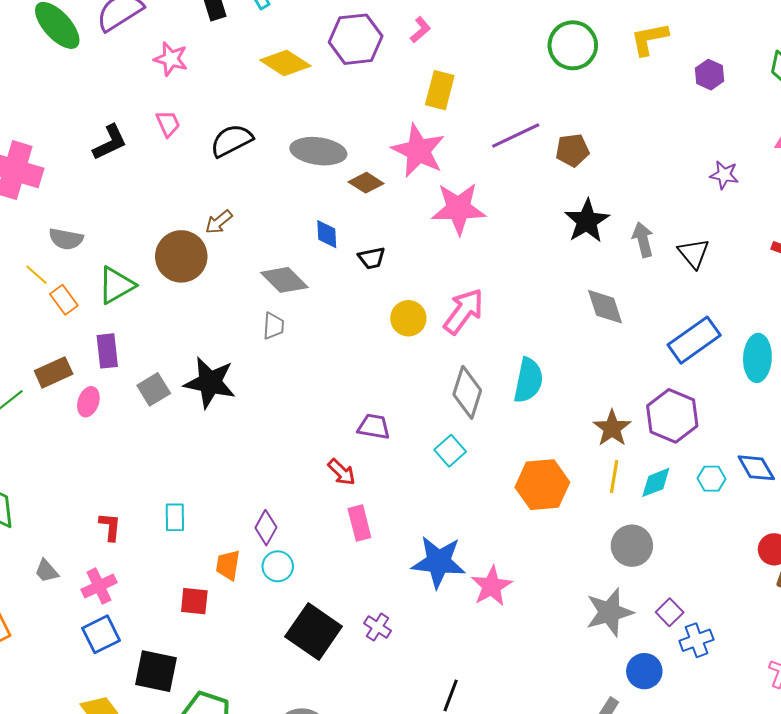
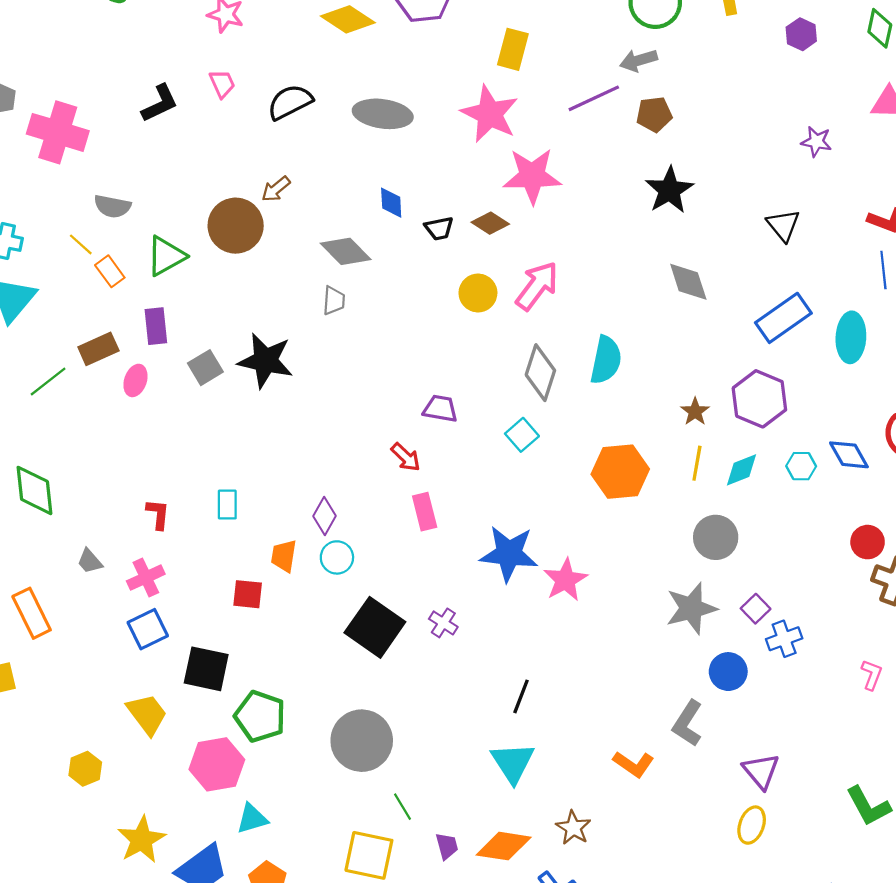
brown diamond: (366, 183) -> (490, 223), moved
gray arrow: (643, 240) -> (639, 60), moved, turned -92
brown star: (612, 428) -> (695, 412), size x0.7

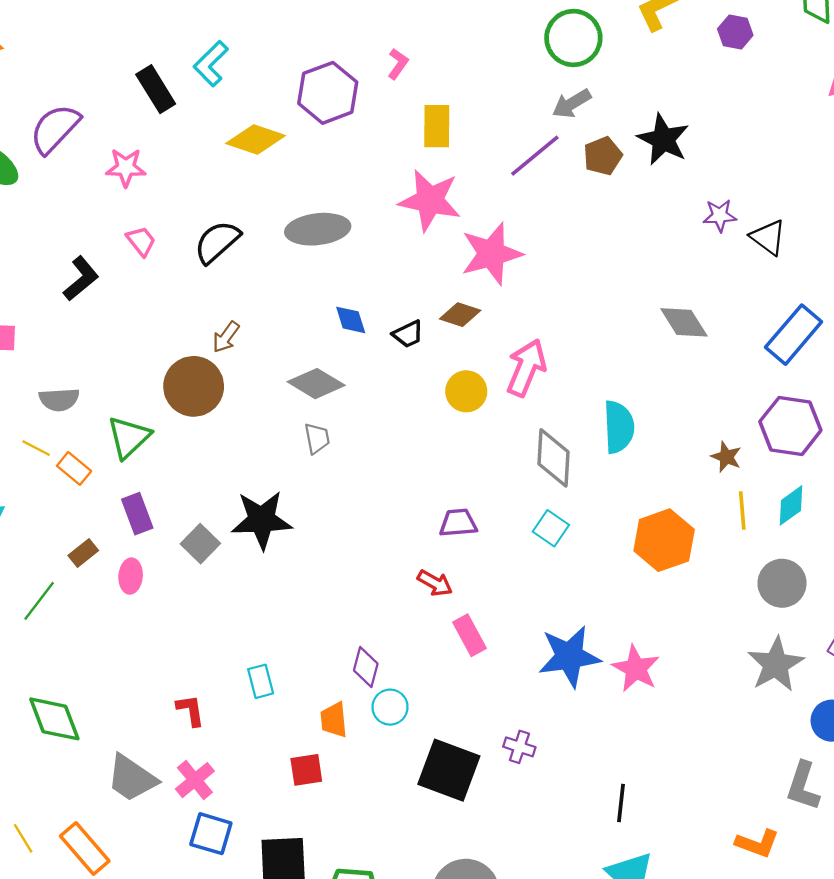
purple star: (816, 142) -> (720, 216), moved
black star: (669, 190) -> (663, 139), moved
brown rectangle: (98, 349) -> (83, 553), size x0.7
gray trapezoid: (90, 561) -> (132, 778), size x1.8
blue square: (148, 629) -> (211, 834), turned -33

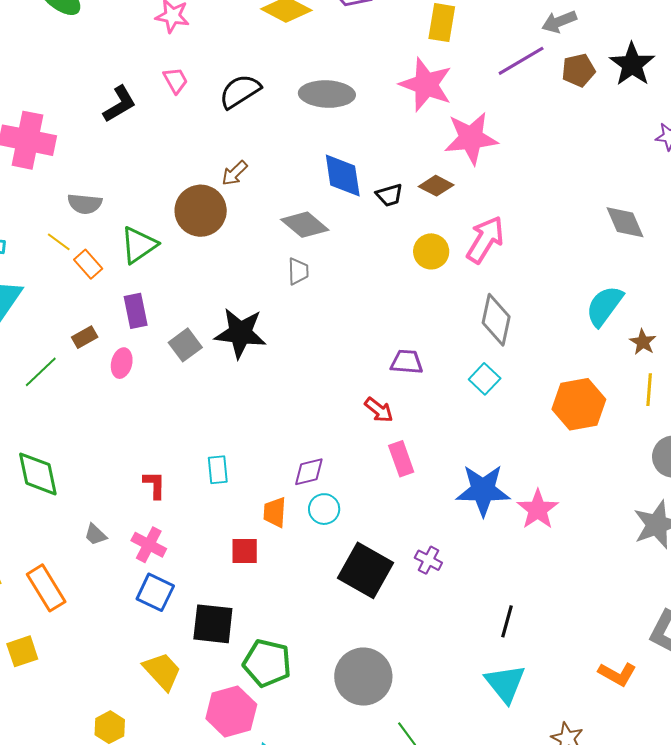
blue diamond: (351, 320) -> (343, 175), size x1.6
cyan semicircle: (619, 427) -> (604, 306), moved, turned -150
purple diamond: (366, 667) -> (309, 472), turned 52
gray trapezoid: (132, 778) -> (95, 535), size x0.5
pink cross: (195, 780) -> (149, 545), turned -32

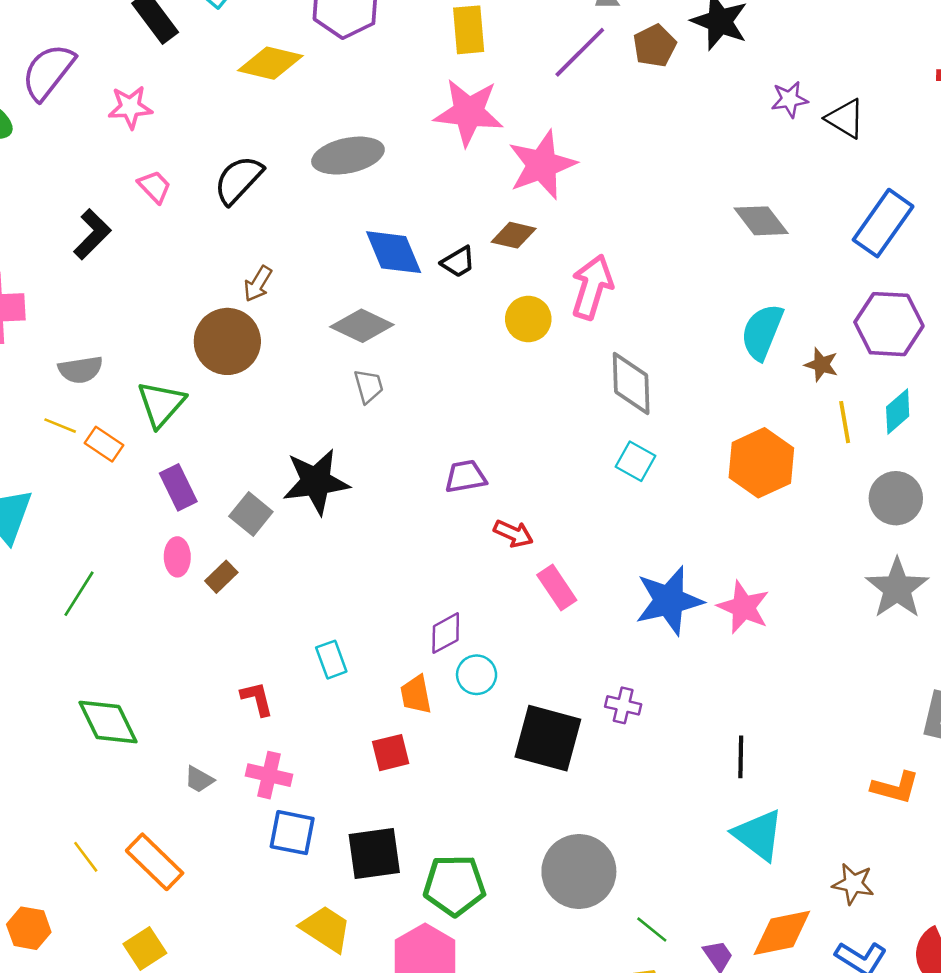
brown rectangle: (85, 337) -> (221, 577), moved
purple trapezoid: (407, 362) -> (465, 477), moved

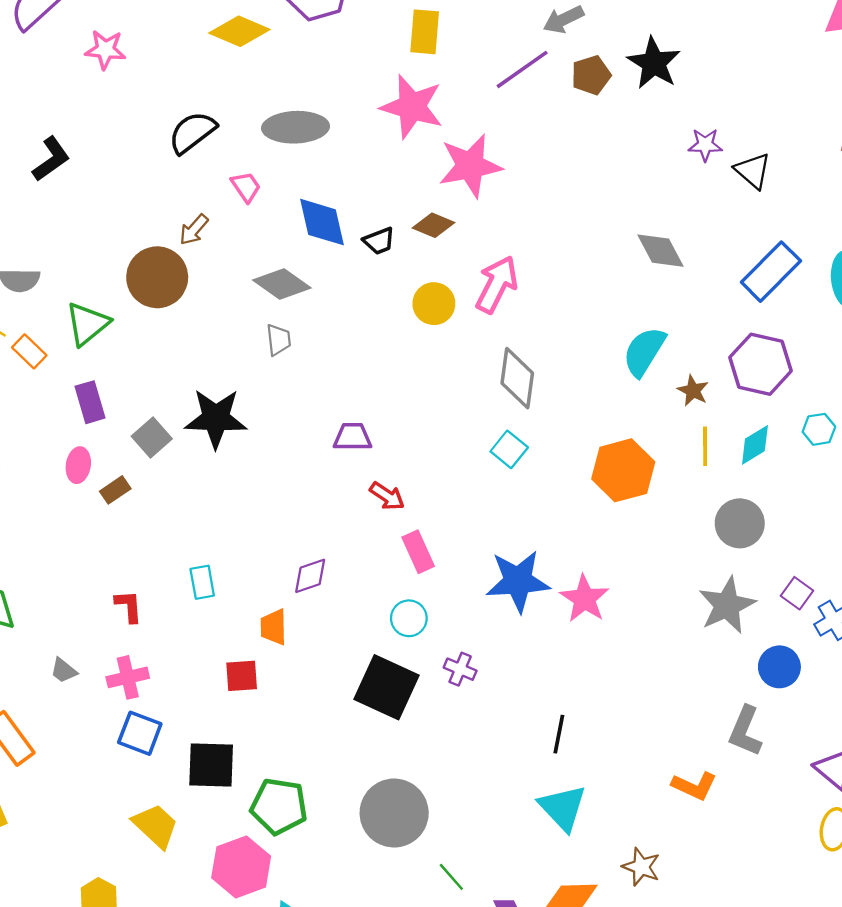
pink trapezoid: (155, 187) -> (246, 187), moved
cyan circle: (477, 675) -> (409, 618), moved
pink cross: (269, 775) -> (128, 677), turned -36

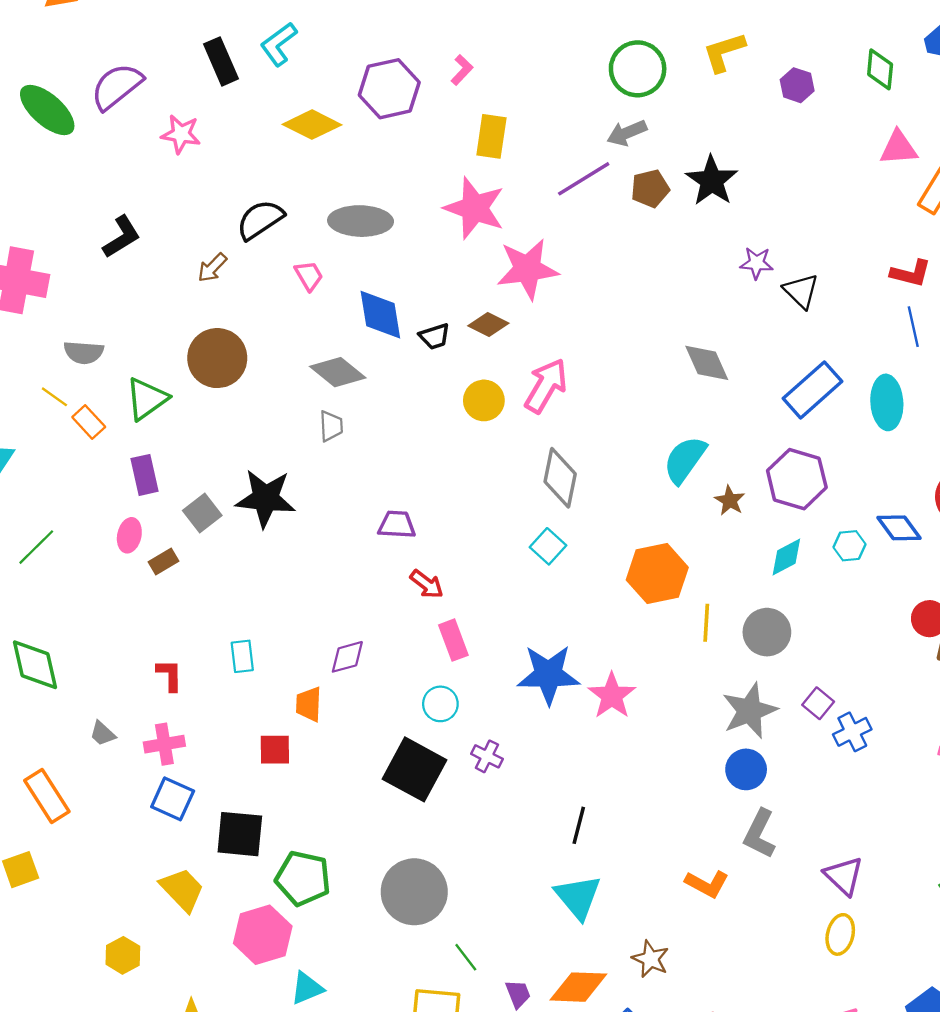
brown arrow: (194, 230) -> (212, 268), moved
yellow line: (705, 446) -> (706, 623), moved
blue circle: (779, 667) -> (746, 769), moved

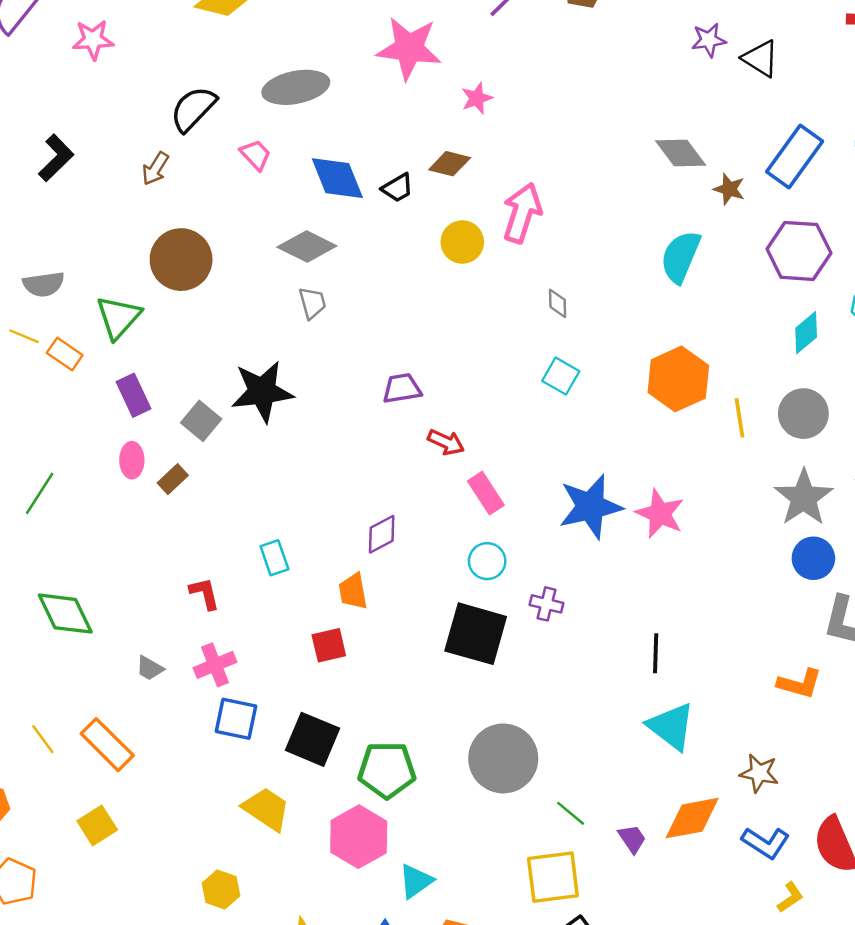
pink star: (527, 269) -> (477, 98), size x0.5
gray diamond: (560, 478) -> (558, 303), size x0.5
brown star: (730, 501) -> (729, 189), moved
black square: (240, 834) -> (312, 739), turned 30

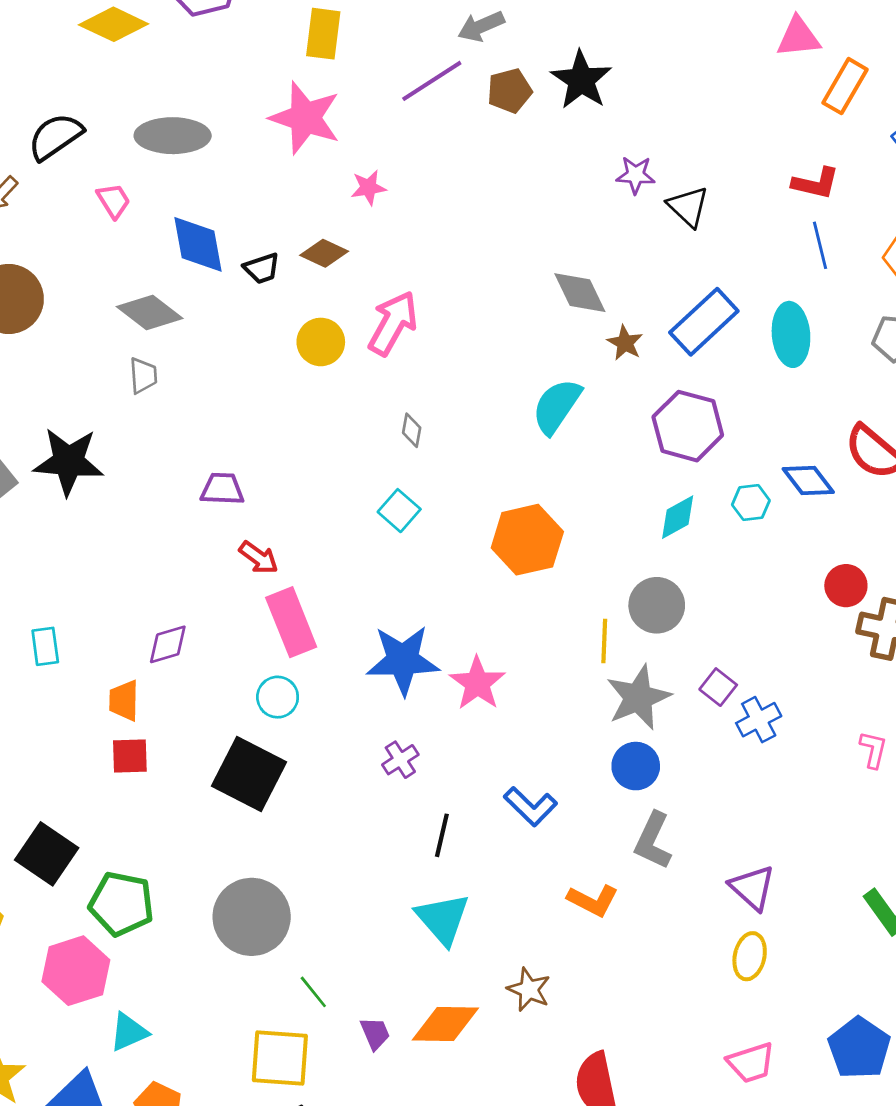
yellow line: (739, 418) -> (604, 641), moved
pink rectangle: (486, 493) -> (291, 622), size x1.4
purple cross: (546, 604) -> (400, 760), moved, turned 32
red square: (329, 645) -> (130, 756), moved
blue L-shape: (766, 843) -> (531, 806), moved

